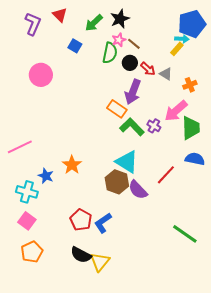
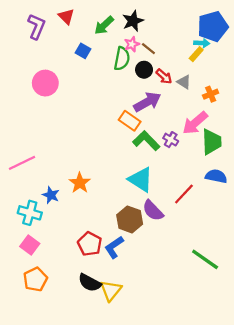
purple arrow: (133, 92) -> (147, 102), turned -140
brown hexagon: (117, 182) -> (130, 219), moved

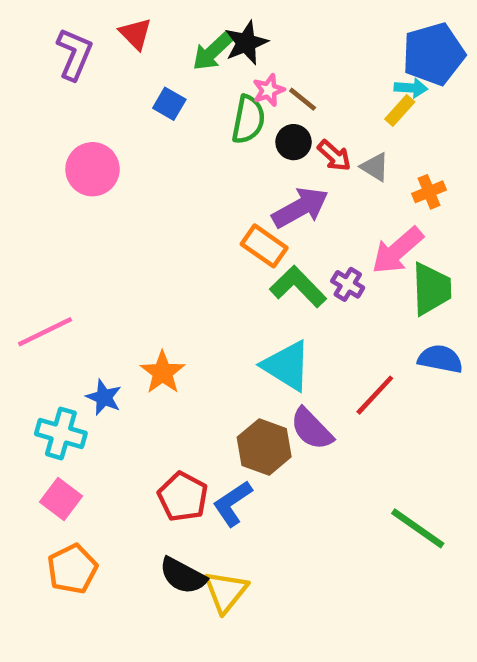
black star: (133, 21) -> (246, 43), moved

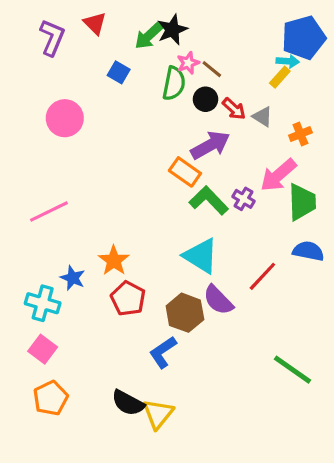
pink line: (45, 332) -> (49, 212), moved
red pentagon: (183, 497) -> (128, 298), moved

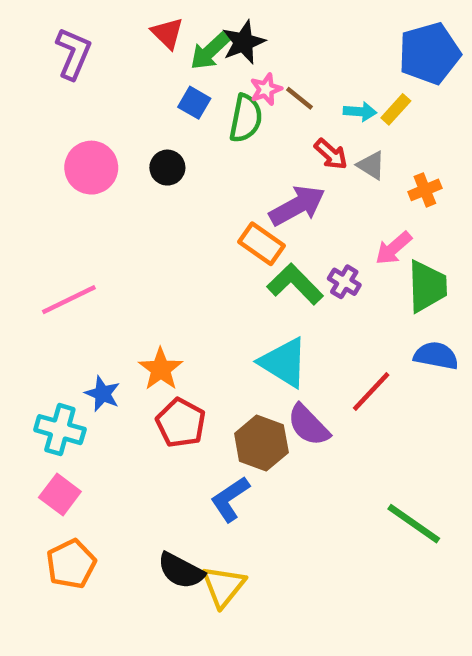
red triangle: (95, 23) -> (167, 33), moved
cyan arrow: (288, 61) -> (360, 112), moved
blue square: (119, 72) -> (194, 103), moved
black circle: (206, 99) -> (167, 168), moved
pink arrow: (278, 175) -> (394, 248), size x0.7

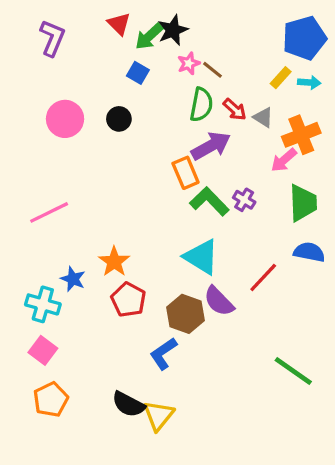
cyan arrow: (360, 112) -> (309, 82), moved
green semicircle: (246, 118) -> (201, 105), moved
orange cross: (425, 190) -> (301, 135), size x1.6
orange rectangle: (261, 244) -> (186, 173), turned 32
pink arrow: (394, 248) -> (284, 160), moved

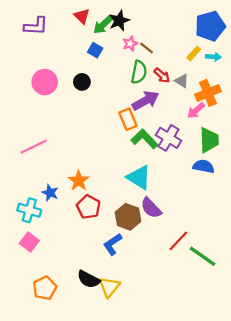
purple L-shape: (52, 38) -> (36, 26), turned 70
purple cross: (244, 200) -> (169, 138), size x1.6
blue semicircle: (309, 252) -> (204, 166), moved
red line: (263, 277) -> (178, 241), moved
orange pentagon: (51, 400) -> (45, 288), moved

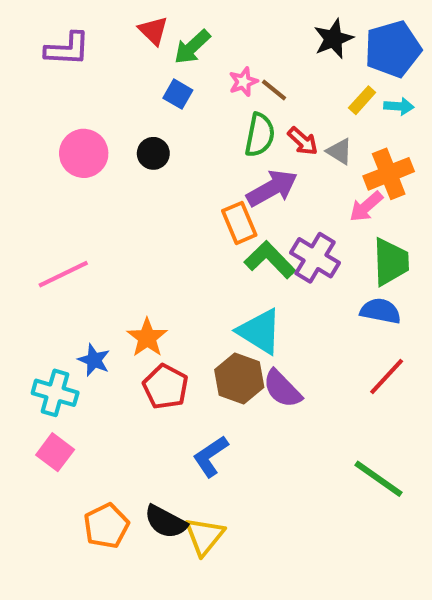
black star: (119, 21) -> (333, 39), moved
brown hexagon: (128, 217) -> (239, 379), moved
red line: (178, 241) -> (387, 376), moved
orange pentagon: (45, 288) -> (106, 526), moved

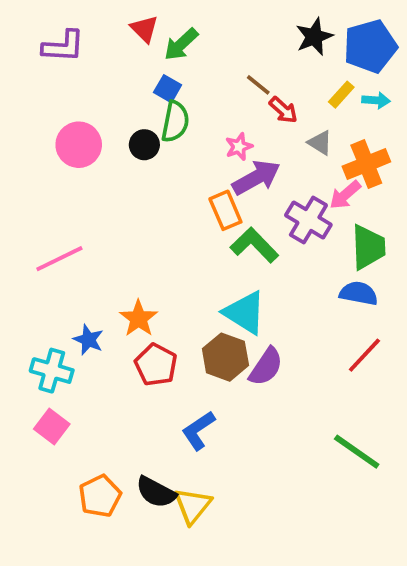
pink star: (243, 82) -> (239, 147), moved
green semicircle: (260, 135) -> (175, 122), moved
red arrow: (303, 141) -> (283, 110), moved
purple cross: (315, 258) -> (308, 220), moved
purple semicircle: (282, 389) -> (266, 367), turned -102

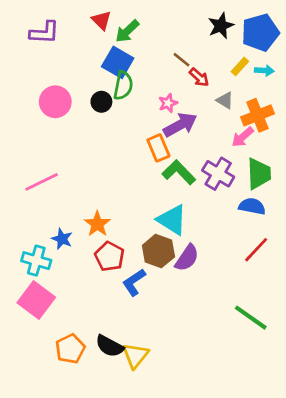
blue square: (168, 89) -> (118, 62), size x1.6
purple cross: (308, 220) -> (218, 174), moved
pink square: (52, 427) -> (36, 300), size x1.5
blue L-shape: (198, 430) -> (134, 282), moved

